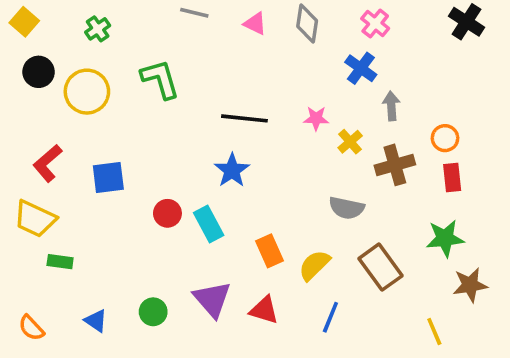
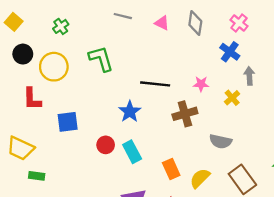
yellow cross: (350, 142) -> (232, 98), moved
red L-shape: (47, 163) -> (32, 99), moved, turned -50
brown cross: (395, 165) -> (185, 114), moved
blue star: (232, 170) -> (130, 112), moved

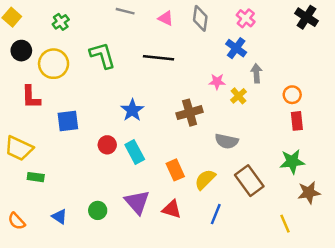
black line: (155, 84) -> (159, 58), moved
pink star: (201, 84) -> (217, 82), moved

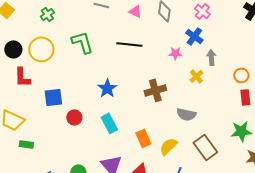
black circle: (21, 51) -> (13, 49), moved
pink star: (217, 82) -> (175, 53), moved
red circle: (107, 145) -> (74, 117), moved

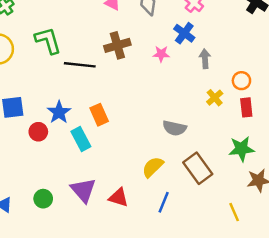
black line: (129, 44) -> (80, 65), moved
yellow cross: (196, 76) -> (215, 98), moved
blue star: (107, 88) -> (59, 112), moved
brown cross: (155, 90) -> (117, 45), moved
orange rectangle: (143, 138) -> (99, 115), moved

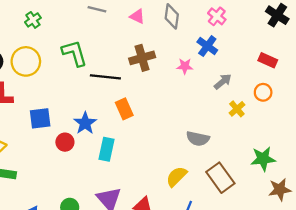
gray arrow: (205, 59) -> (223, 82), moved, turned 54
red rectangle: (246, 107) -> (268, 60), moved, turned -60
orange rectangle: (99, 115) -> (124, 109), moved
cyan rectangle: (81, 139) -> (106, 149), turned 40

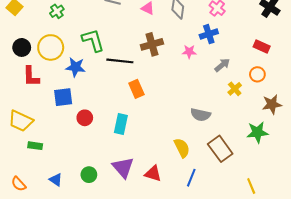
blue cross: (207, 46) -> (209, 34), turned 36
blue star: (85, 123) -> (75, 67), moved, turned -30
yellow semicircle: (176, 177) -> (182, 148), turned 108
brown star: (280, 190) -> (272, 104), moved

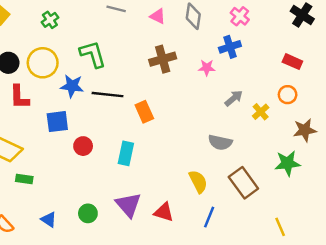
black line: (120, 61) -> (108, 95), moved
gray arrow: (222, 65) -> (234, 98), moved

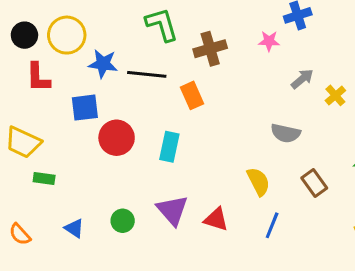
green L-shape: (93, 54) -> (162, 25), moved
brown cross: (163, 59) -> (210, 49), moved
red circle: (83, 146) -> (117, 138), size x1.5
brown rectangle: (243, 183) -> (314, 183), size x0.7

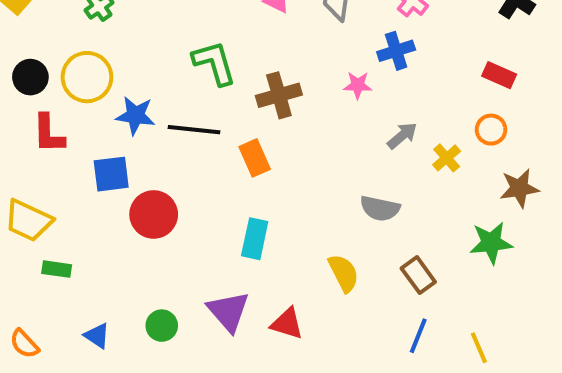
cyan rectangle: (169, 147) -> (255, 239), moved
blue line: (272, 225) -> (418, 336), moved

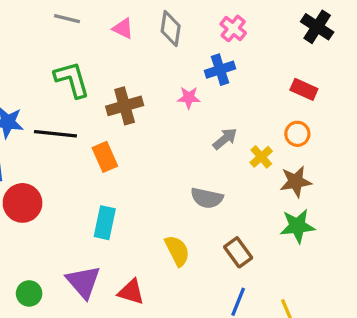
brown star: (519, 188) -> (296, 182), moved

